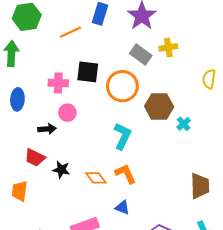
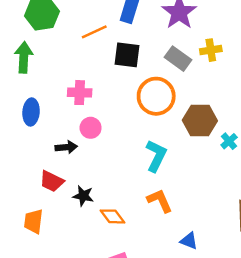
black square: (88, 72) -> (127, 55), moved
orange diamond: (96, 178) -> (112, 216), moved
blue triangle: (122, 207) -> (189, 241), moved

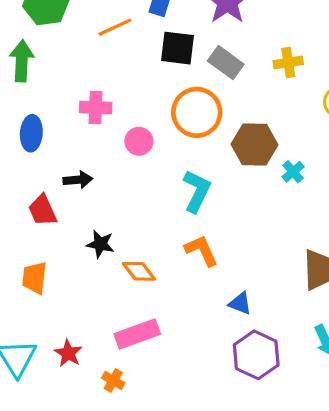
yellow cross: (211, 50) -> (288, 63), moved
black square: (127, 55) -> (177, 48), moved
pink circle: (91, 128) -> (139, 141), moved
red trapezoid: (52, 181) -> (43, 210), moved, turned 40

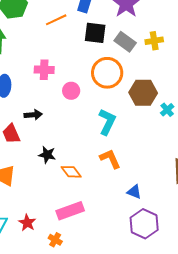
yellow cross: (288, 63) -> (154, 41), moved

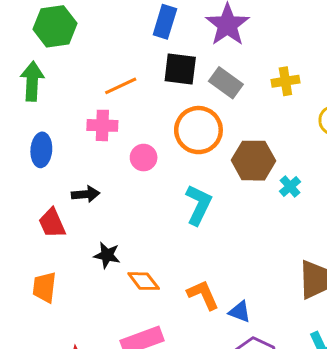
orange line: (56, 20) -> (121, 86), moved
yellow cross: (154, 41) -> (285, 81), moved
orange L-shape: (110, 159) -> (203, 295), moved

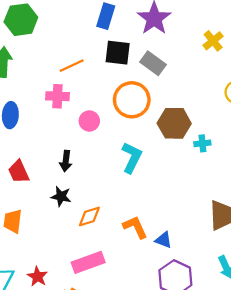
yellow cross: (285, 81) -> (213, 41), moved, turned -30
cyan cross: (290, 187) -> (202, 143), turned 35
black arrow: (86, 194) -> (66, 161), moved, turned 102
orange diamond: (144, 281) -> (89, 216), turned -70

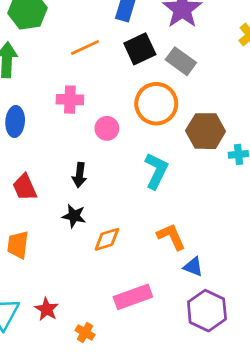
black square: (118, 53) -> (140, 49), turned -32
orange line: (72, 66) -> (85, 48), moved
orange L-shape: (135, 227) -> (171, 237), moved
pink rectangle: (88, 262) -> (133, 297), moved

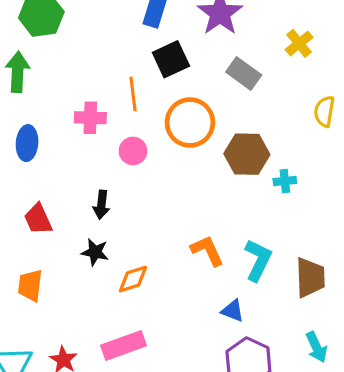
orange line: (85, 48) -> (133, 94), moved, turned -72
gray rectangle: (181, 61) -> (244, 73), moved
cyan L-shape: (156, 171) -> (258, 260), moved
orange L-shape: (171, 237) -> (207, 251), moved
pink rectangle: (133, 297) -> (124, 346), moved

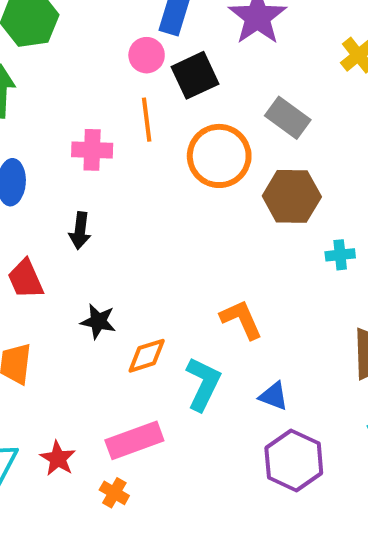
gray rectangle: (244, 73) -> (288, 118), moved
pink circle: (133, 151) -> (147, 55), moved
cyan cross: (285, 181) -> (340, 255), moved
black arrow: (101, 205) -> (80, 231), moved
cyan L-shape: (258, 260) -> (203, 384), moved

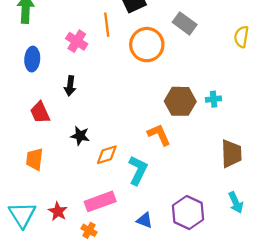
pink cross: (92, 150) -> (77, 41), turned 30
brown hexagon: (292, 196) -> (180, 101), moved
blue triangle: (274, 396) -> (145, 220), moved

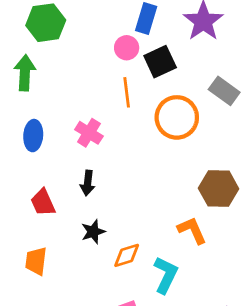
pink cross: (77, 41) -> (89, 133), moved
black arrow: (70, 86) -> (88, 183), moved
black star: (80, 136) -> (93, 232), turned -30

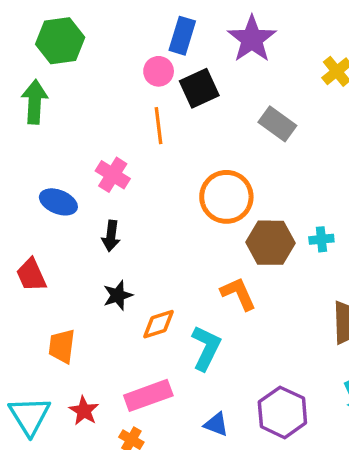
orange circle: (177, 117) -> (226, 197), moved
blue ellipse: (33, 136) -> (58, 202), moved, turned -72
red trapezoid: (43, 202) -> (31, 275), moved
orange trapezoid: (36, 261) -> (62, 346), moved

